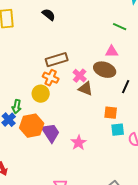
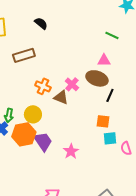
brown rectangle: (57, 60) -> (24, 55), moved
black line: (126, 87) -> (110, 95), moved
brown triangle: (86, 89) -> (61, 97), moved
yellow circle: (41, 94) -> (33, 114), moved

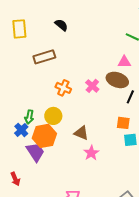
brown triangle: (61, 97) -> (81, 133), moved
purple trapezoid: (43, 141) -> (35, 152), moved

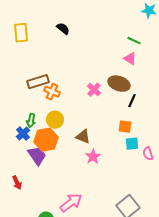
brown rectangle: (44, 57) -> (38, 82), moved
pink triangle: (124, 62) -> (130, 59), moved, turned 32
orange cross: (63, 88) -> (52, 92), moved

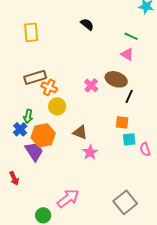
black semicircle: (63, 29) -> (87, 24), moved
yellow rectangle: (21, 33) -> (31, 32), moved
yellow circle: (55, 120) -> (57, 106), moved

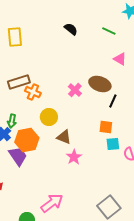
green line: (131, 36) -> (109, 31), moved
pink triangle: (127, 54) -> (120, 59), moved
yellow circle: (57, 106) -> (49, 117), moved

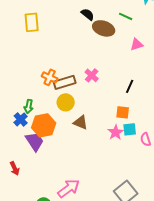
pink triangle: (120, 59) -> (137, 44), turned -48
brown rectangle: (19, 82) -> (65, 82), moved
brown ellipse: (100, 84) -> (104, 28), moved
pink star: (74, 157) -> (116, 132), moved

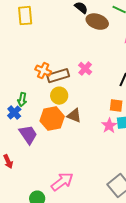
orange hexagon: (44, 125) -> (52, 119), moved

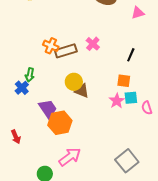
yellow circle: (59, 96) -> (74, 82), moved
orange hexagon: (52, 119) -> (60, 123), moved
purple trapezoid: (28, 135) -> (48, 109), moved

